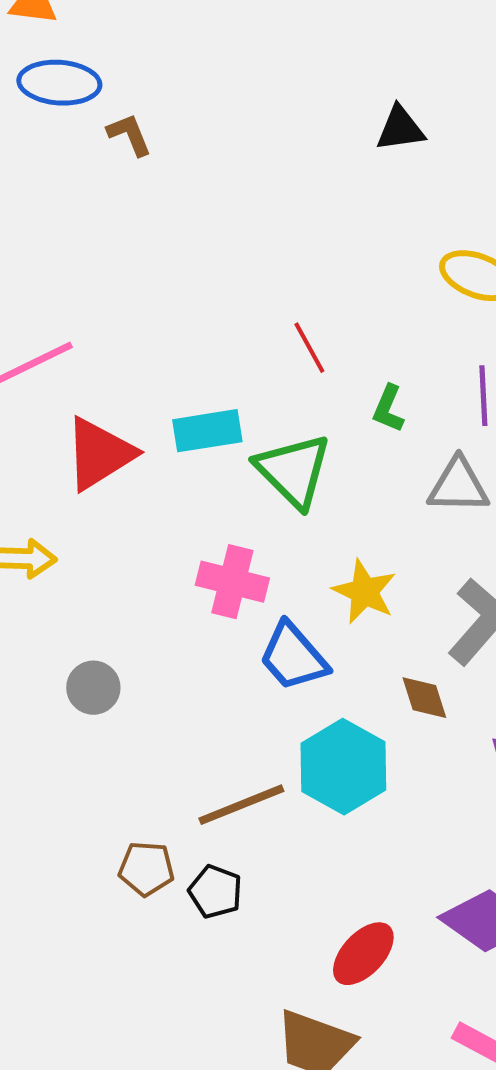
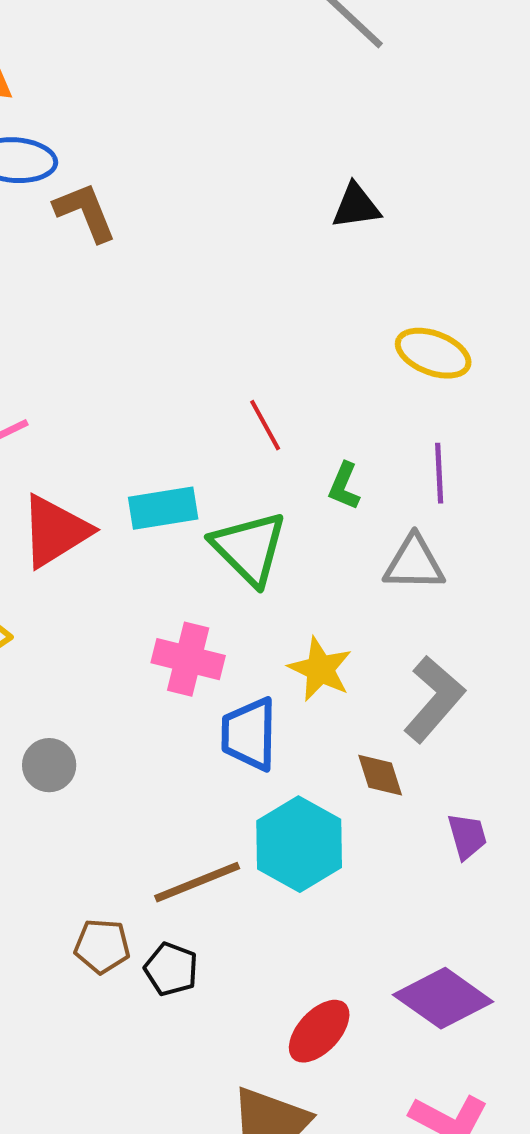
brown L-shape: (129, 135) -> (85, 212), size x1.4
blue trapezoid: (293, 657) -> (249, 734), turned 42

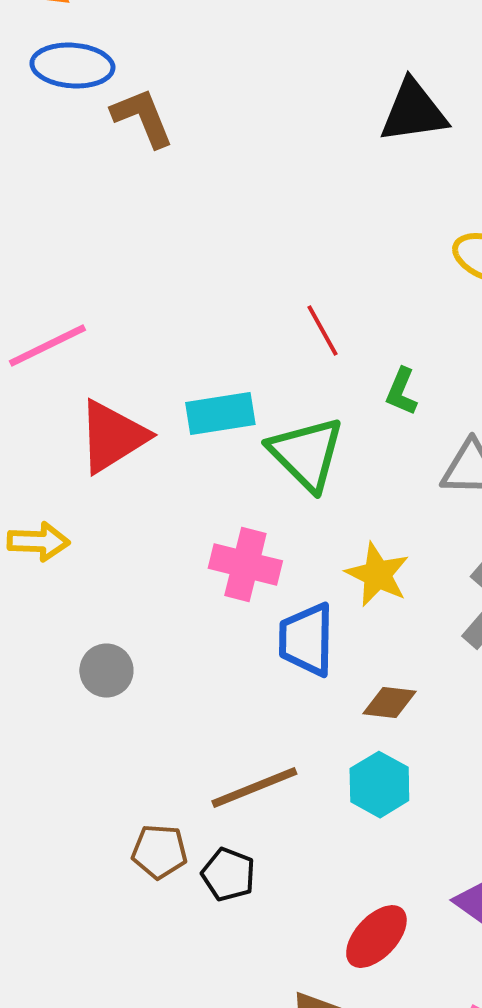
black triangle: (356, 206) -> (413, 112), size x1.4
brown diamond: (380, 775) -> (389, 703), moved, turned -66
cyan hexagon: (299, 844) -> (379, 785), moved, size x0.7

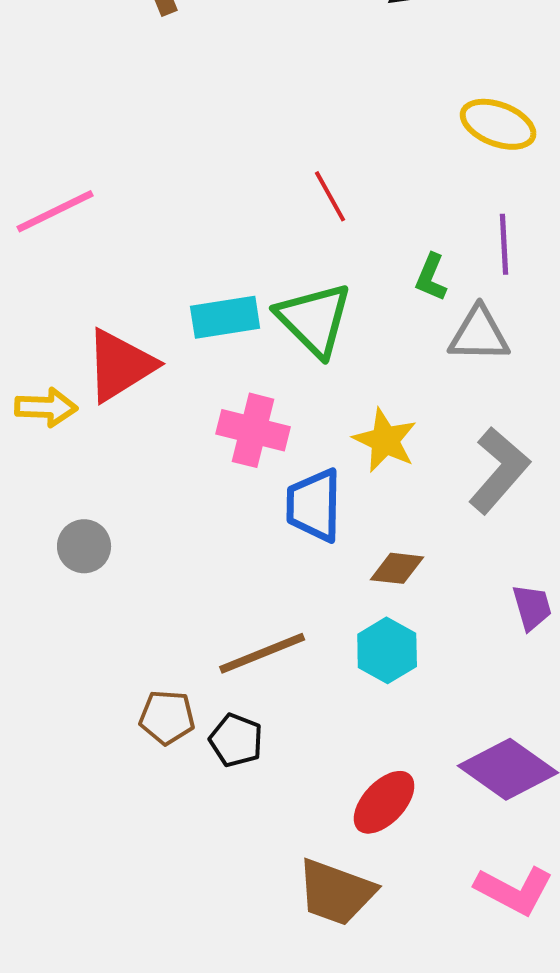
green L-shape: (401, 392) -> (431, 277), moved
cyan rectangle: (220, 414) -> (225, 317), moved
red triangle: (112, 437) -> (120, 365), moved
gray circle: (106, 671) -> (84, 546), moved

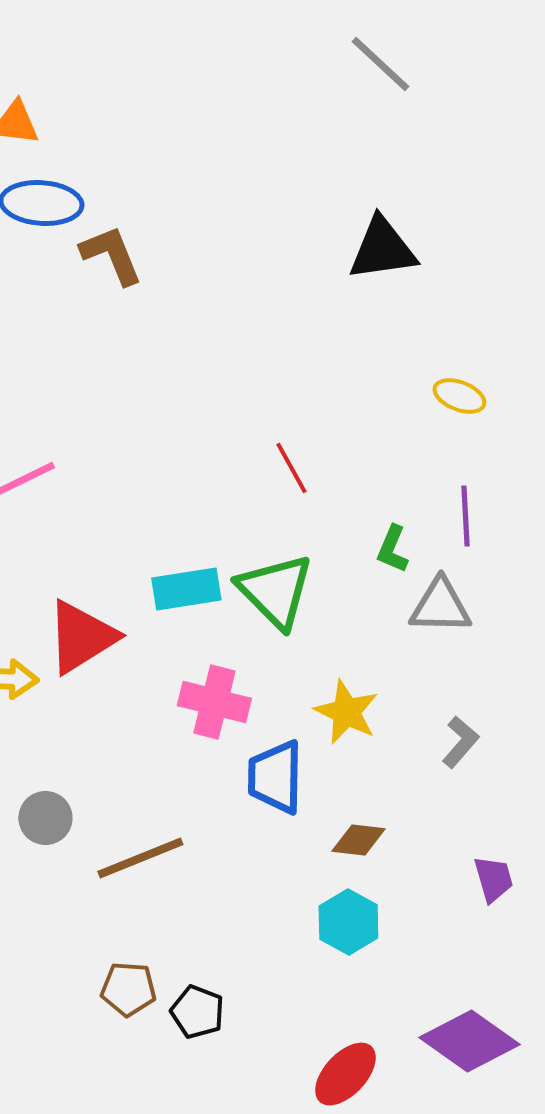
yellow ellipse: (498, 124) -> (459, 396), size x0.7
gray L-shape: (499, 470) -> (460, 742), size x0.6
brown line: (262, 653) -> (140, 858), moved

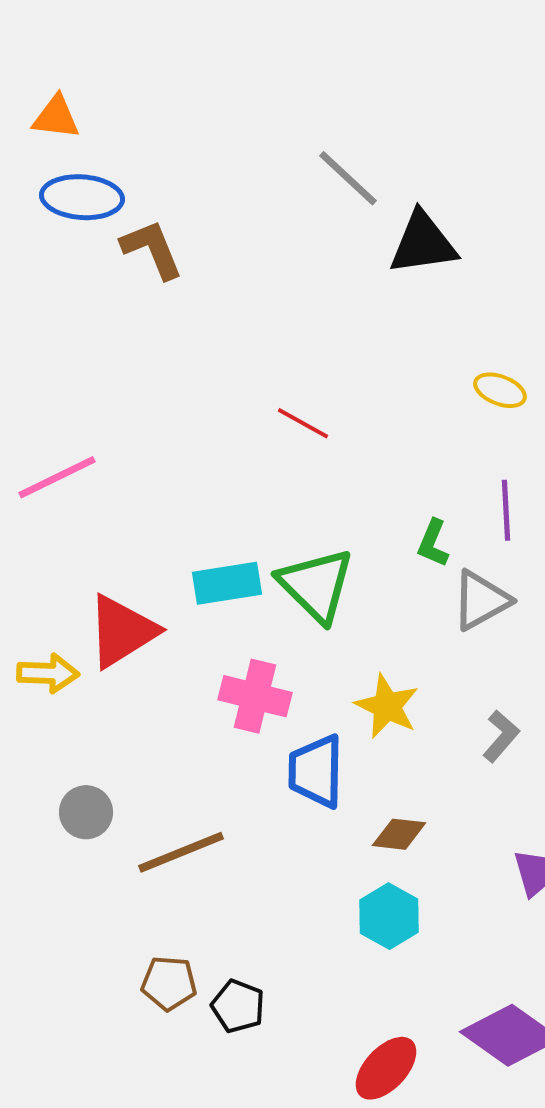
gray line: (380, 64) -> (348, 178), moved
red line: (291, 468) -> (303, 423), moved, turned -32
gray triangle: (440, 606) -> (481, 600), turned -30

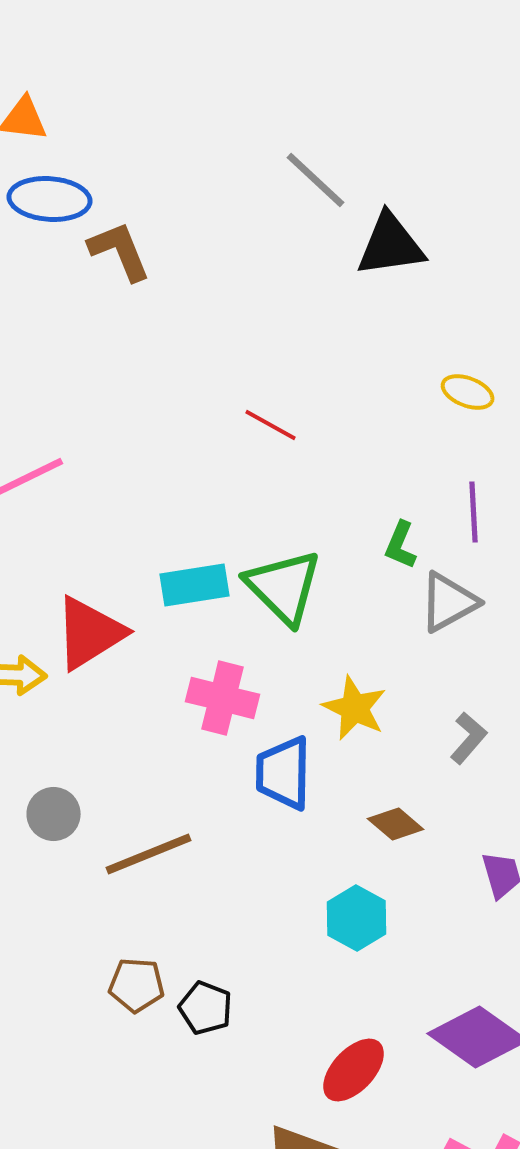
brown diamond: (399, 834) -> (396, 824), moved, turned 34

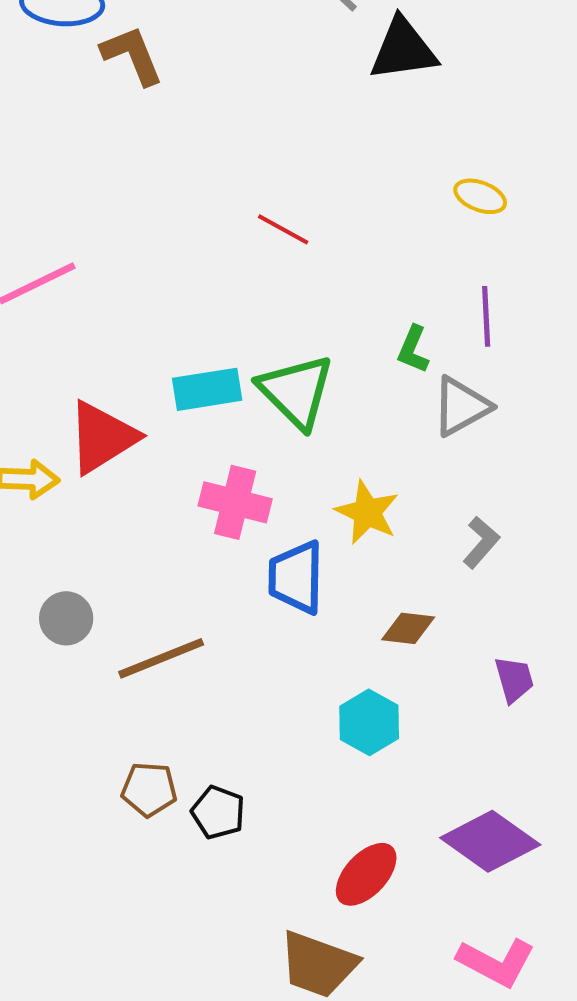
brown diamond: (396, 824) -> (408, 628), turned -34

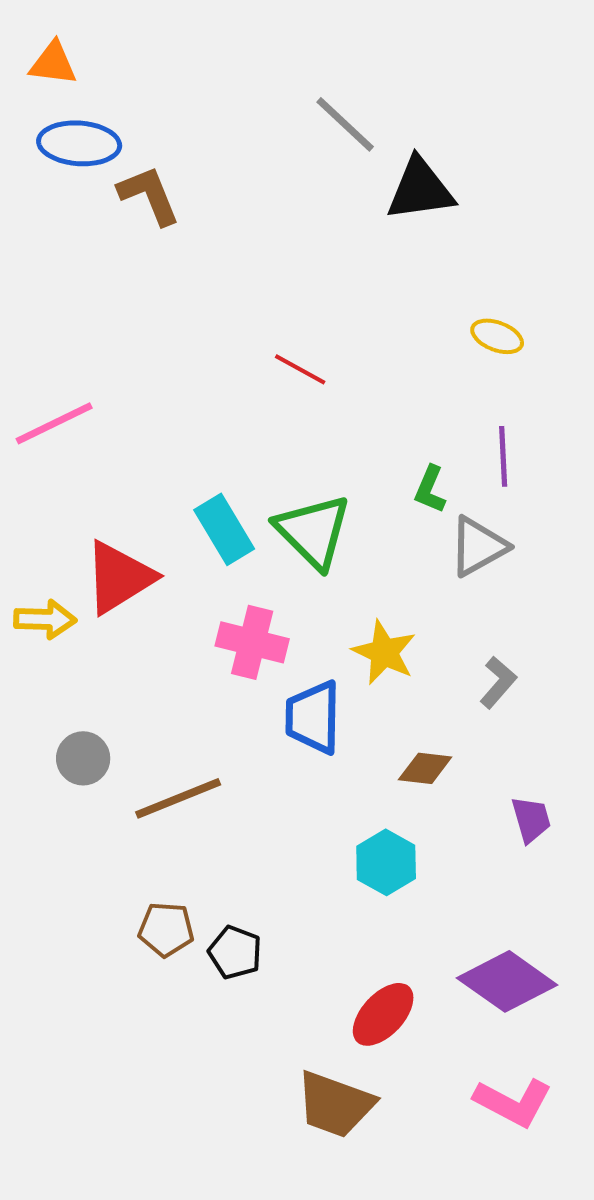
cyan rectangle: (207, 389) -> (224, 529), turned 68

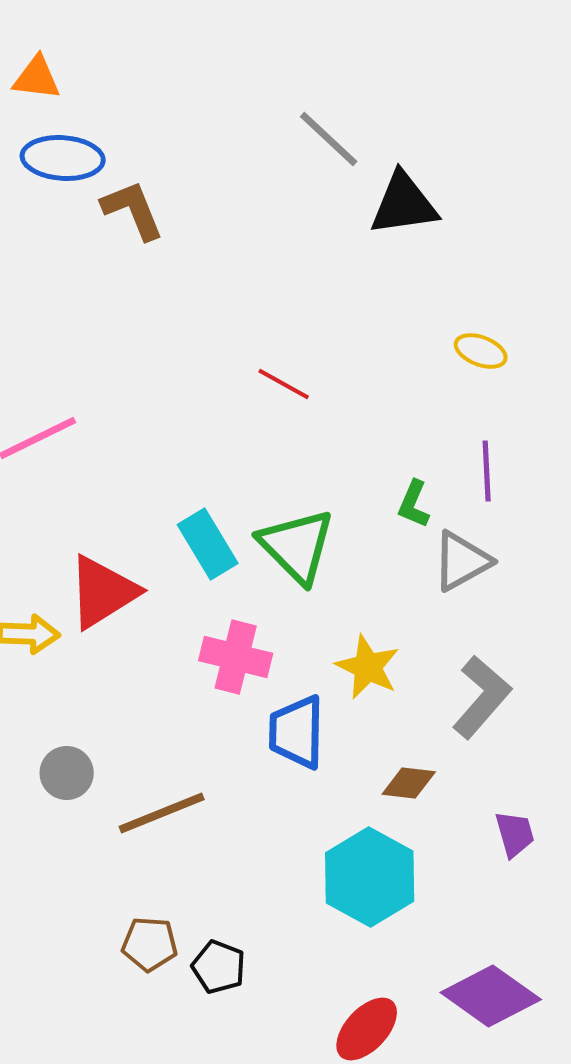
gray L-shape: (498, 682) -> (482, 697), size x1.6
cyan hexagon: (386, 862) -> (370, 877), size x1.5

